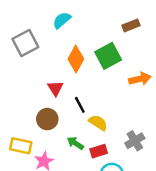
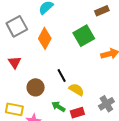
orange diamond: (76, 59) -> (45, 38), moved
red triangle: (55, 88) -> (15, 62), moved

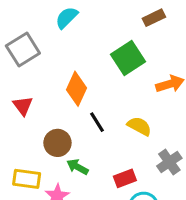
orange diamond: (45, 38) -> (77, 89), moved
yellow semicircle: (76, 90) -> (139, 126), moved
green arrow: (58, 107) -> (77, 167), moved

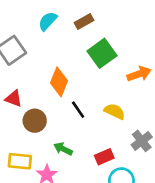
brown rectangle: (154, 18) -> (84, 22), moved
red triangle: (23, 106) -> (14, 99), turned -30
brown circle: (57, 143) -> (35, 121), moved

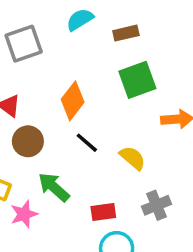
black line: (78, 110) -> (87, 143), turned -30
green arrow: (63, 149) -> (54, 187), size x1.4

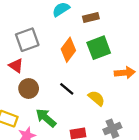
gray square: (24, 44) -> (27, 40), moved
orange diamond: (73, 101) -> (68, 50), moved

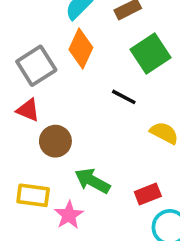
orange diamond: (68, 50) -> (81, 49), moved
black line: (67, 89) -> (124, 97), moved

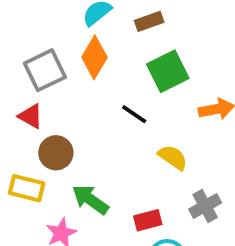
yellow rectangle: (33, 195) -> (27, 188), moved

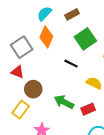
yellow rectangle: (27, 188) -> (21, 110), turned -60
green arrow: (90, 200) -> (64, 102), moved
red rectangle: (148, 220) -> (88, 109), moved

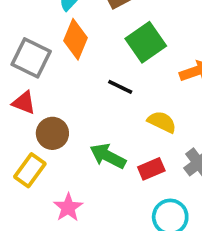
gray square: (22, 47) -> (31, 58), turned -30

